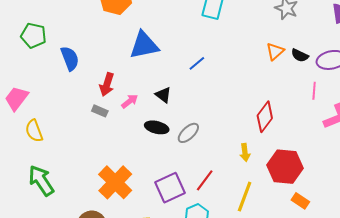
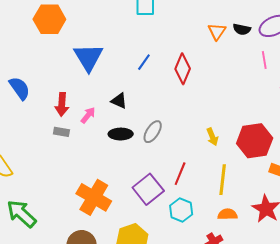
blue triangle: (144, 45) -> (88, 57), turned -36
red diamond: (265, 117) -> (183, 69), moved

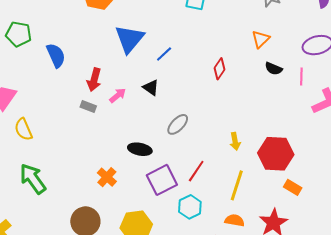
black semicircle: (242, 29) -> (274, 69), moved
blue line: (144, 62) -> (164, 54), moved
red diamond: (183, 69) -> (220, 69), size x0.7
black ellipse: (121, 134) -> (140, 149), moved
orange cross: (94, 197) -> (107, 177), size x0.6

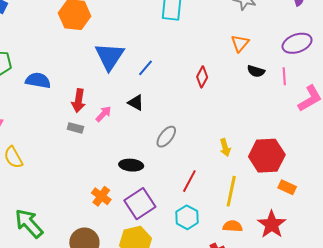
blue semicircle: (56, 55) -> (38, 80), turned -50
green arrow: (33, 179) -> (29, 223), moved
purple square: (162, 180) -> (140, 204), moved

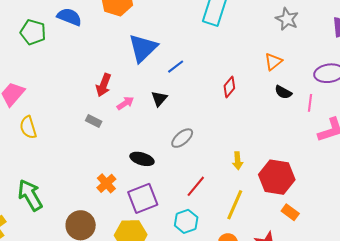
blue semicircle: (38, 80) -> (69, 17), moved
black triangle: (136, 103) -> (159, 99), turned 30
gray rectangle: (75, 128) -> (94, 121), moved

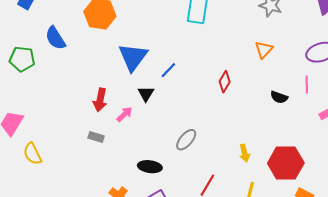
blue semicircle: (69, 17) -> (55, 38), turned -135
black semicircle: (283, 92) -> (279, 97), moved
black triangle: (159, 99) -> (146, 94), moved

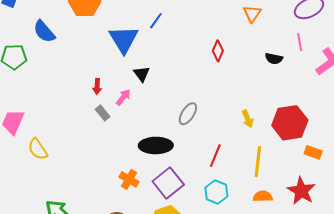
blue line: (168, 70) -> (156, 21), moved
red arrow: (100, 100) -> (97, 86), size x0.7
gray rectangle: (96, 137) -> (103, 113), moved, turned 42
black ellipse: (150, 167) -> (156, 145), size x1.4

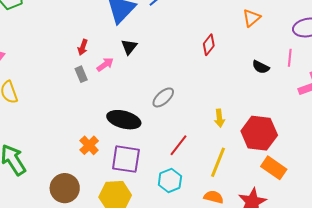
orange rectangle: (313, 152) -> (274, 168), size x1.4
purple square: (168, 183) -> (126, 159), turned 32

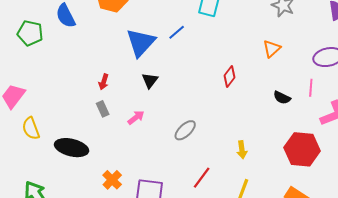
pink arrow: (105, 65) -> (136, 117), moved
black ellipse: (124, 120) -> (72, 148), moved
red hexagon: (259, 133) -> (302, 149), moved

